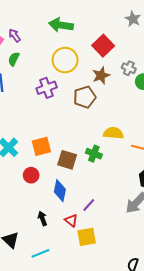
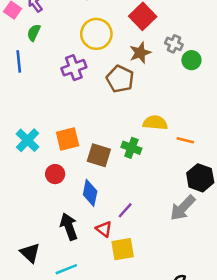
brown pentagon: (85, 97) -> (120, 79), turned -30
black arrow: (42, 218) -> (69, 227), size x1.5

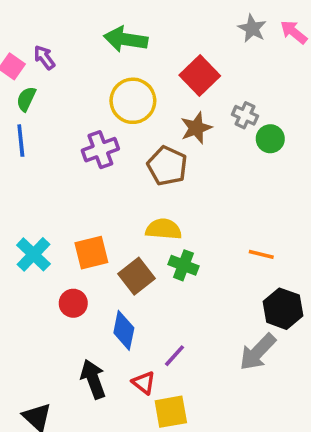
green semicircle: (34, 33) -> (26, 99), moved
yellow semicircle: (155, 123) -> (164, 229), moved
brown square: (99, 155) -> (137, 276), turned 35

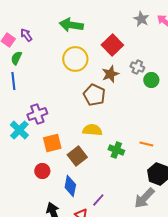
purple cross: (100, 150) -> (37, 114), moved
cyan cross: (33, 254) -> (19, 130), moved
green cross: (183, 265) -> (116, 150), moved

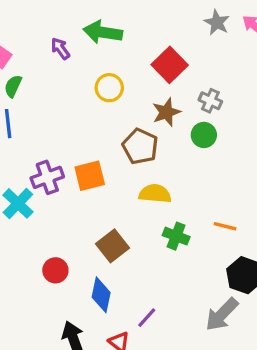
purple arrow: (26, 35) -> (60, 49), moved
yellow circle: (75, 59) -> (109, 88), size x0.7
green circle: (151, 80) -> (204, 135), moved
yellow semicircle: (92, 130) -> (155, 194), moved
orange square: (52, 143) -> (90, 176), moved

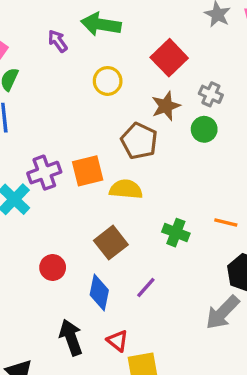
yellow semicircle: (155, 194) -> (126, 189), moved
purple line: (147, 318) -> (146, 287), moved

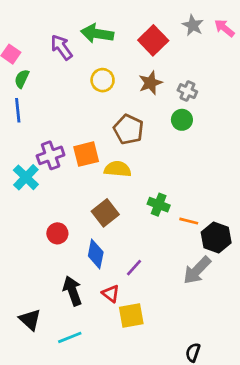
purple arrow: (58, 41) -> (61, 47), size x1.4
red square: (169, 58) -> (153, 40), moved
brown star: (166, 106) -> (150, 83), moved
orange line: (226, 223) -> (189, 221), moved
purple line: (146, 287) -> (134, 268), moved

